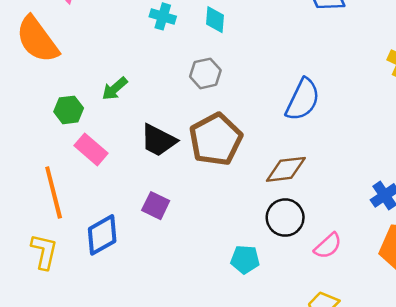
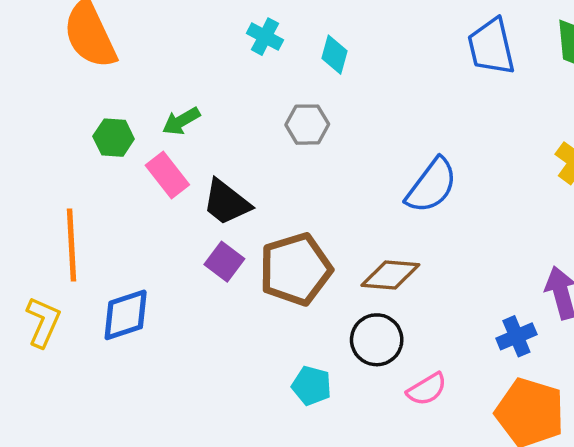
brown pentagon: (216, 139) -> (295, 269), moved
pink rectangle: (91, 149) -> (167, 175), moved
purple square: (156, 206) -> (224, 262), moved

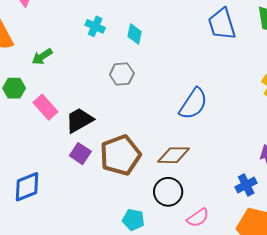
green arrow: (181, 121) -> (42, 57), moved
black trapezoid: (226, 202) -> (79, 120), turned 116

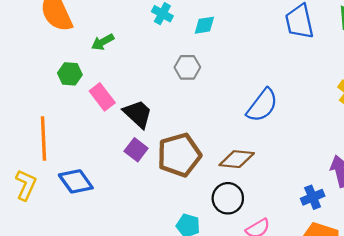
cyan diamond: (135, 34) -> (204, 25), turned 65
black trapezoid: (79, 120) -> (138, 114), turned 68
blue diamond: (27, 187) -> (76, 181), turned 72

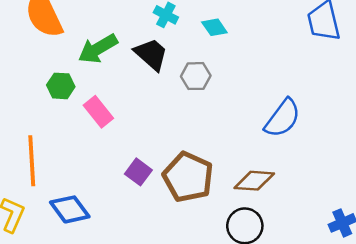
cyan diamond: (204, 25) -> (214, 27), turned 65
green arrow: (103, 42) -> (98, 49), size x1.5
black trapezoid: (138, 114) -> (151, 54), moved
brown pentagon: (179, 155) -> (188, 177), turned -30

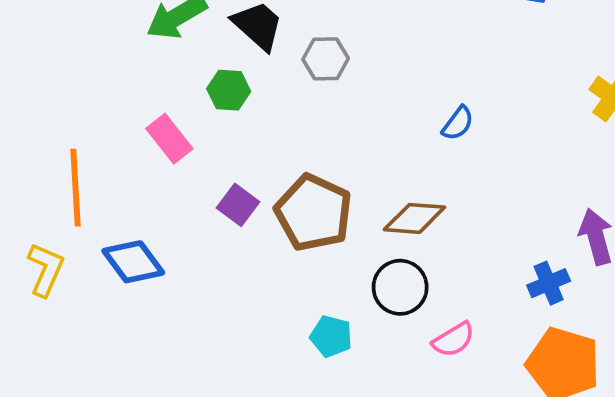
green hexagon: (61, 86) -> (229, 90), moved
pink rectangle: (98, 112) -> (169, 139), moved
blue semicircle: (283, 118) -> (458, 123), size x0.6

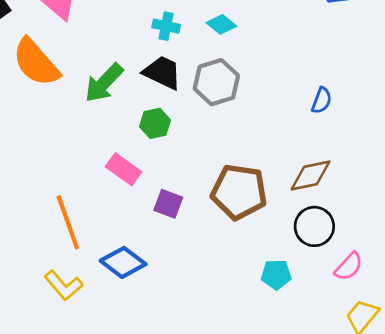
gray hexagon: (326, 59) -> (216, 82), size x1.4
purple square: (238, 205) -> (168, 204), moved
yellow L-shape: (46, 270) -> (64, 285), turned 132
pink semicircle: (454, 340) -> (349, 266), moved

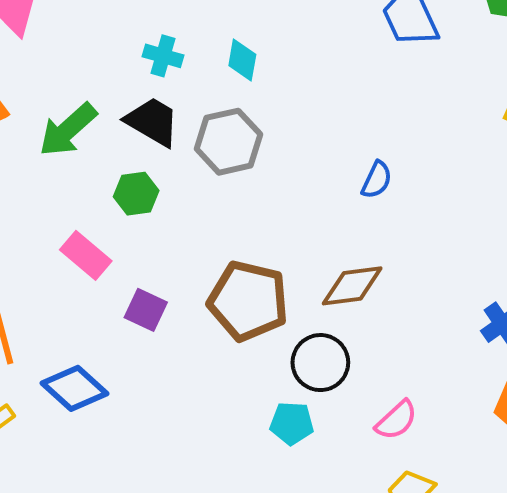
cyan diamond: (221, 24) -> (242, 60), turned 56
black circle: (314, 226) -> (320, 363), moved

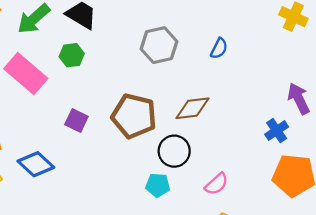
gray hexagon: (229, 142) -> (159, 45), moved
blue semicircle: (377, 180) -> (219, 48), moved
pink rectangle: (86, 255) -> (26, 74), moved, size x1.5

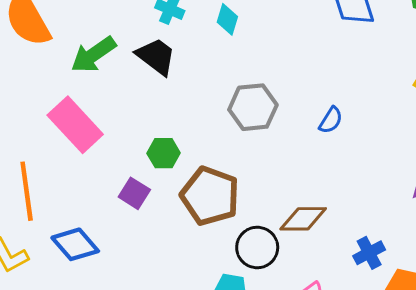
green hexagon: (72, 55) -> (164, 153), moved
brown diamond: (192, 108) -> (303, 219), moved
blue cross: (277, 131) -> (369, 253), moved

